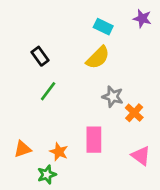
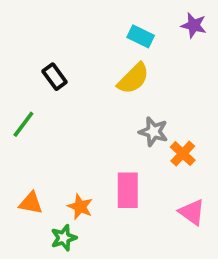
green line: (48, 91) -> (23, 124), moved
orange triangle: (23, 149) -> (31, 203), turned 30

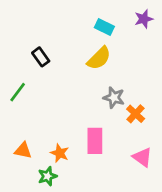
purple star: (194, 25) -> (144, 19), turned -30

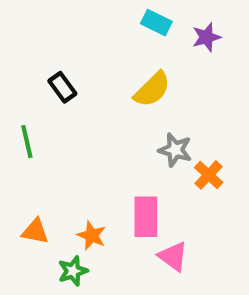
purple star: (144, 19) -> (206, 37), moved
cyan rectangle: (104, 27) -> (156, 23), moved
green line: (18, 92) -> (27, 142), turned -50
pink triangle: (142, 157) -> (173, 256), moved

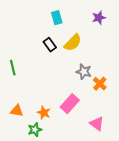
cyan rectangle: (156, 23) -> (57, 18), moved, turned 48
black rectangle: (62, 87) -> (50, 45), moved
pink rectangle: (146, 217) -> (70, 104), turned 42
pink triangle: (173, 256) -> (97, 124), moved

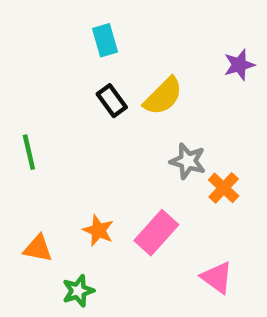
cyan rectangle: (57, 18) -> (105, 40), moved
purple star: (99, 18) -> (239, 65), moved
orange star: (44, 113) -> (98, 230), moved

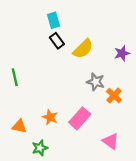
purple star: (239, 65) -> (122, 53), moved
black rectangle: (112, 101) -> (57, 41), moved

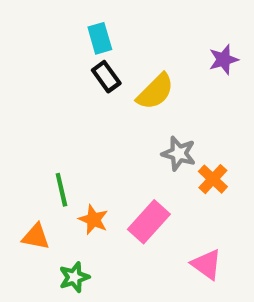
purple star: (122, 53) -> (224, 60), moved
green line: (15, 77) -> (61, 190), moved

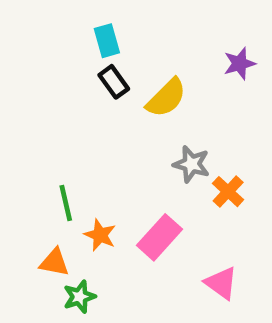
orange triangle: (36, 237) -> (54, 262), moved

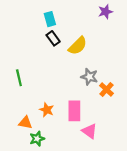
purple star: (239, 64) -> (105, 12), moved
green line: (66, 203) -> (19, 78), moved
pink rectangle: (159, 237) -> (74, 111), turned -42
pink triangle: (221, 283) -> (89, 131), moved

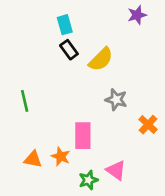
orange cross: (106, 90) -> (148, 125), moved
orange star: (47, 110) -> (61, 156), moved
pink rectangle: (74, 111) -> (83, 136), moved
green star: (37, 139) -> (88, 180), moved

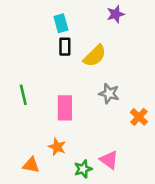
purple star: (137, 15) -> (116, 14), moved
black rectangle: (69, 50) -> (65, 47), turned 36
pink rectangle: (83, 136) -> (65, 108), moved
orange triangle: (33, 159) -> (31, 165), moved

